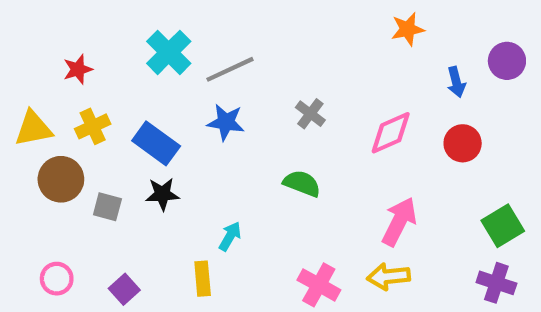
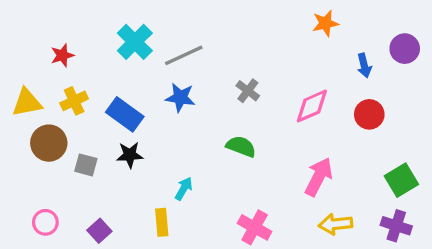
yellow arrow: (389, 276) -> (336, 224), moved

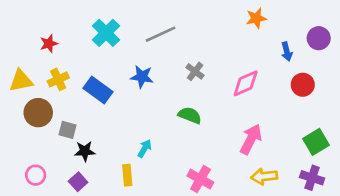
gray line: (184, 55) -> (161, 34), moved
red circle: (369, 114) -> (303, 85), moved
black star: (130, 155) -> (85, 151), moved

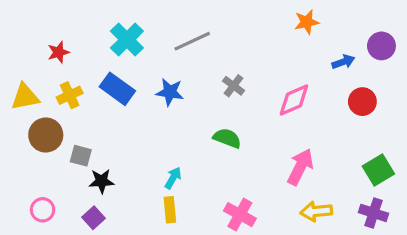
blue arrow: (287, 51) -> (343, 62), turned -96
blue rectangle: (98, 90) -> (117, 89), moved
yellow rectangle: (127, 175) -> (170, 210), moved

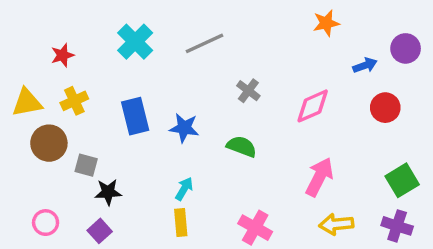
blue rectangle: (117, 89) -> (135, 116), moved, turned 40
blue star: (170, 92) -> (184, 128), moved

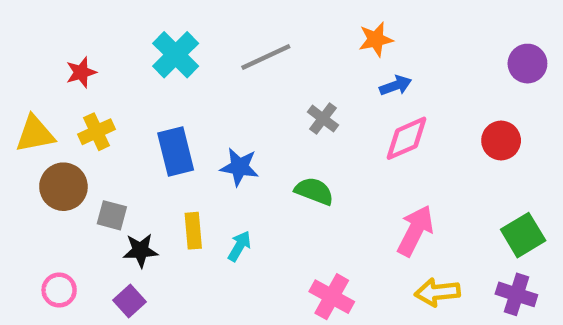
orange star: (326, 23) -> (376, 39), moved
blue arrow: (365, 65) -> (396, 86), moved
yellow rectangle: (181, 223) -> (193, 231), moved

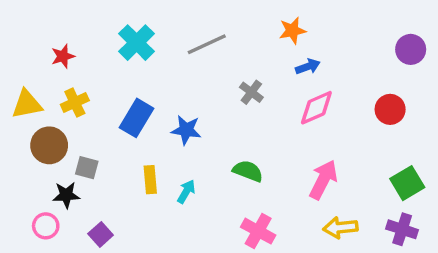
blue rectangle: (176, 152) -> (137, 118), turned 45
green semicircle: (314, 191) -> (248, 171), moved
black star: (140, 250) -> (66, 195), moved

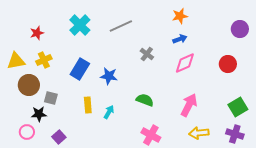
orange star: (292, 31) -> (180, 16), moved

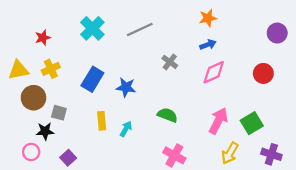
green square: (238, 107) -> (252, 123), moved
yellow arrow: (199, 133) -> (230, 153), turned -54

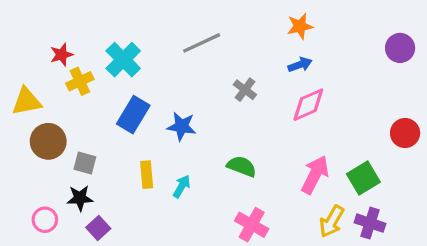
cyan cross: (92, 28) -> (123, 60), moved
yellow cross: (51, 69) -> (80, 81), moved
red circle: (263, 73) -> (405, 133), moved
black star: (45, 131) -> (80, 198), moved
purple cross: (271, 154) -> (370, 223), moved

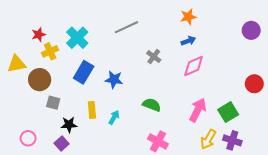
brown circle: (48, 141) -> (40, 80), moved
black star: (80, 198) -> (69, 125), moved

